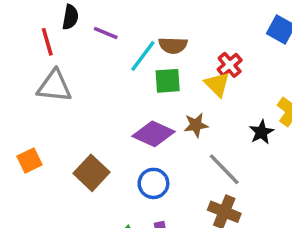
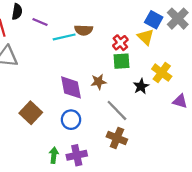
cyan line: (143, 56) -> (64, 37), turned 40
green square: (168, 81) -> (122, 61), moved
yellow triangle: (217, 84) -> (146, 37), moved
purple diamond: (153, 134) -> (71, 87), turned 55

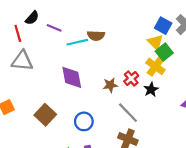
black semicircle: (17, 12) -> (32, 18), turned 32
red cross: (120, 43) -> (131, 78), moved
green square: (122, 61) -> (164, 52), moved, turned -35
yellow cross: (162, 73) -> (155, 66), moved
purple diamond: (71, 87) -> (72, 77), moved

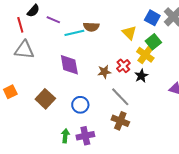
yellow triangle: (155, 42) -> (129, 33), moved

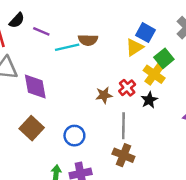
blue square: (152, 18) -> (146, 33), moved
yellow triangle: (129, 33) -> (135, 47), turned 42
purple diamond: (69, 65) -> (35, 87), moved
gray line: (120, 97) -> (123, 126), turned 45

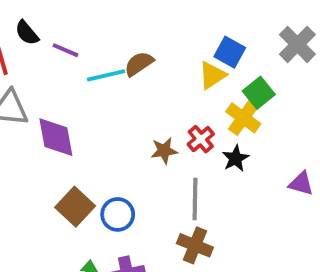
black semicircle: (17, 20) -> (27, 33), turned 98
brown semicircle: (88, 40) -> (139, 64), turned 144
brown square: (32, 128) -> (75, 207), moved

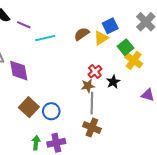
blue square: (230, 52) -> (110, 26), turned 35
brown semicircle: (139, 64) -> (82, 34), moved
yellow cross: (243, 118) -> (134, 60), moved
brown star: (164, 151) -> (88, 86), moved

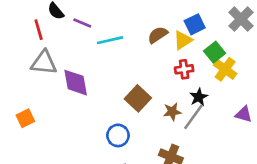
red cross: (95, 72) -> (184, 69), moved, turned 32
brown star: (88, 86) -> (172, 112), moved
gray line: (92, 103) -> (193, 117), moved, turned 35
brown square: (29, 107) -> (138, 98), moved

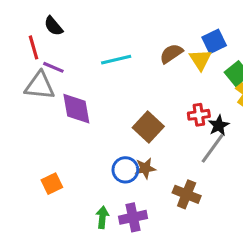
purple line: (82, 23) -> (53, 67), moved
yellow triangle: (183, 40) -> (200, 60), turned -30
red cross: (184, 69) -> (199, 115), moved
brown star: (172, 112) -> (145, 168), moved
orange square: (25, 118) -> (52, 184), moved

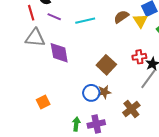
purple line: (53, 67) -> (54, 17), moved
brown cross: (187, 194) -> (131, 109), turned 30

